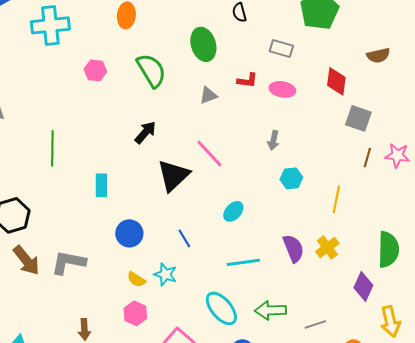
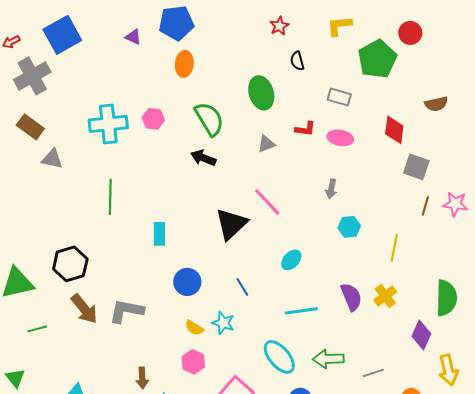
cyan cross: (50, 25) -> (108, 124), moved
black arrow: (145, 132) -> (203, 158), moved, turned -110

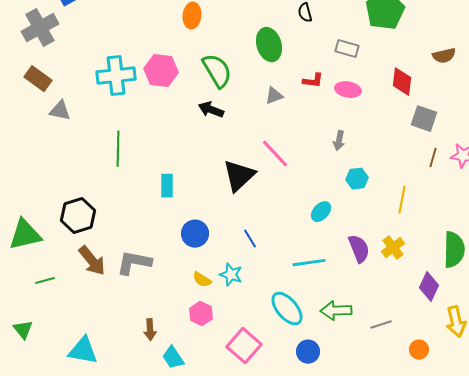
pink hexagon: (153, 119) -> (161, 71), size x1.5
cyan ellipse: (291, 260) -> (321, 212), moved

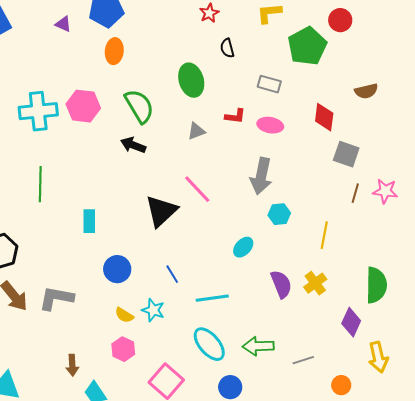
gray arrow: (339, 141) -> (261, 176), size x1.8
cyan line: (309, 263) -> (212, 298), moved

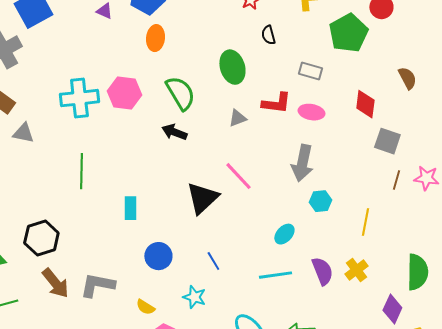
brown semicircle: (366, 91) -> (407, 78), turned -105
red L-shape: (235, 116) -> (276, 103), size x1.4
cyan line: (212, 298) -> (275, 275), moved
yellow semicircle: (124, 315) -> (145, 307), moved

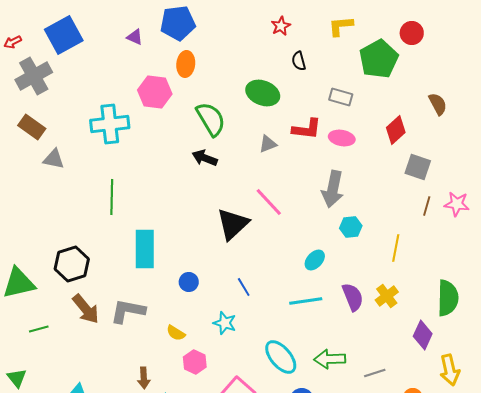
green ellipse: (232, 67) -> (263, 93), turned -52
pink hexagon: (124, 93) -> (155, 92), moved
red diamond: (365, 104) -> (396, 130), turned 40
cyan rectangle: (130, 208) -> (145, 249), moved, size x1.6
blue circle: (158, 256) -> (189, 282), size x0.7

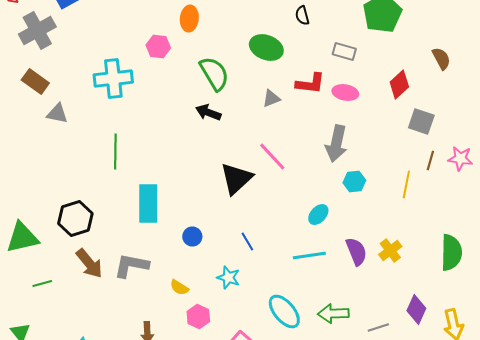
pink hexagon: (155, 92) -> (158, 46), size x0.7
yellow line: (396, 248) -> (406, 184), moved
purple diamond: (423, 335) -> (416, 310), moved

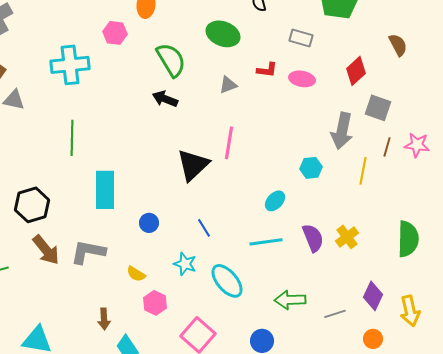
red L-shape: (310, 84) -> (267, 70), size x0.7
gray arrow: (336, 144) -> (342, 131), moved
pink line: (272, 156) -> (229, 143), turned 52
cyan ellipse: (284, 312) -> (227, 281), moved

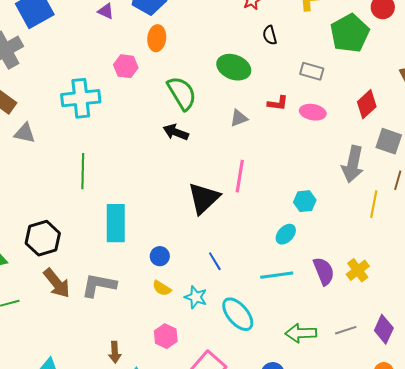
cyan hexagon: (311, 168) -> (305, 201), moved
yellow semicircle: (136, 274) -> (162, 288), moved
gray line: (335, 314) -> (346, 330), moved

